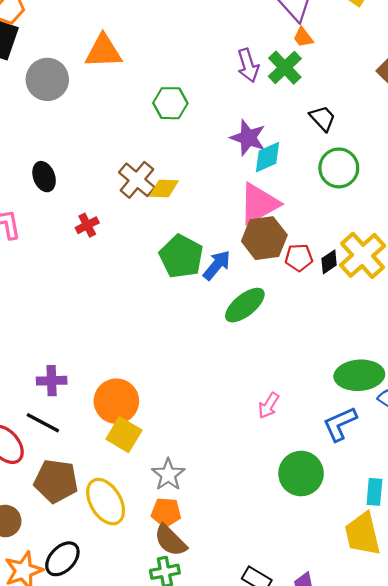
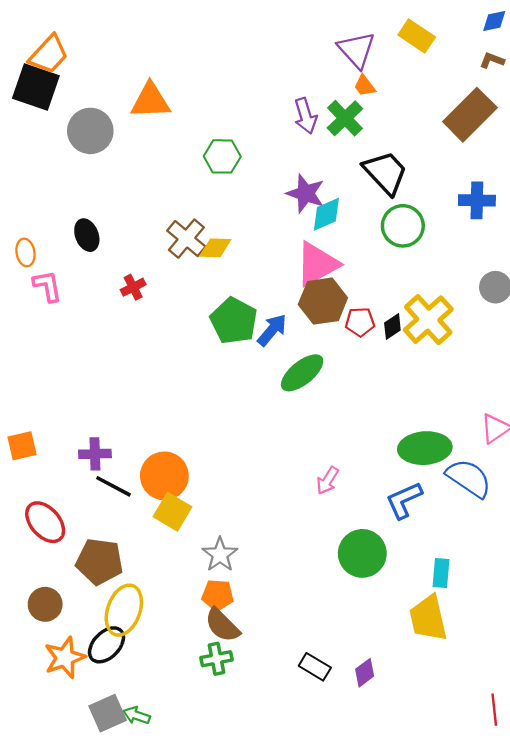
black trapezoid: (323, 118) -> (385, 173), size x1.6
black line: (43, 423) -> (113, 486), moved
yellow ellipse: (106, 502) -> (124, 610), moved, turned 51

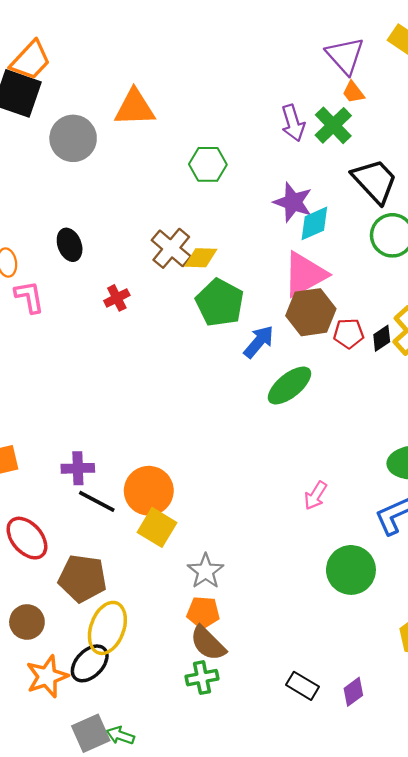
green pentagon: (234, 321) -> (220, 303), moved

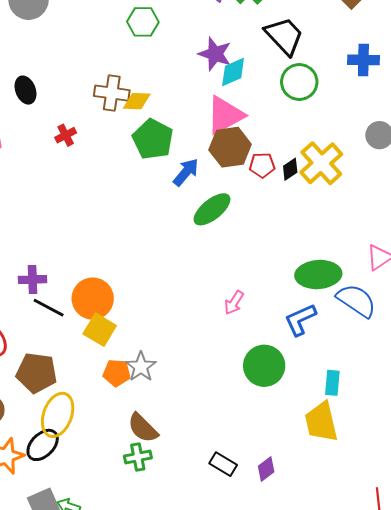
brown cross: (171, 248) -> (112, 93), turned -32
orange pentagon: (203, 613) -> (117, 373), moved

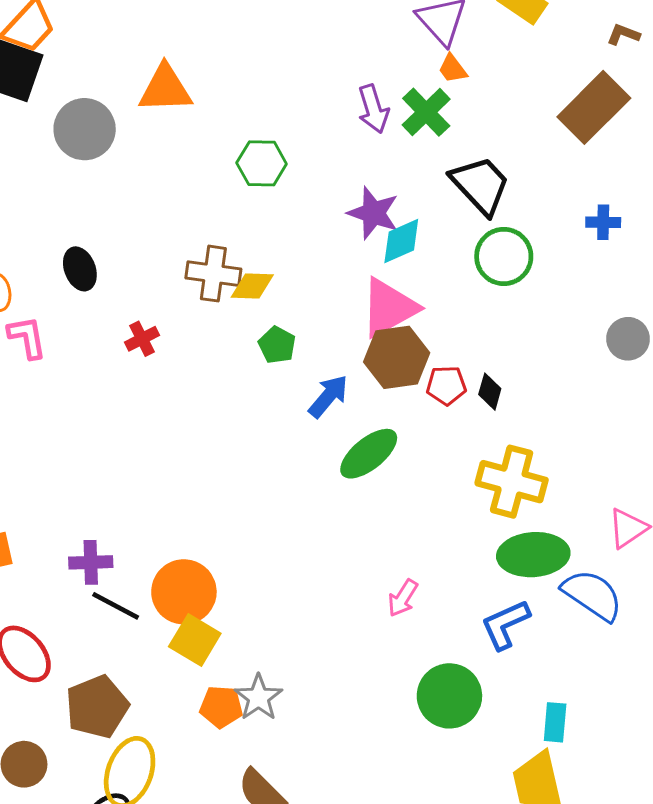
blue cross: (363, 60) -> (603, 222), size x0.7
green pentagon: (153, 139) -> (277, 345), size x0.6
yellow cross: (321, 163) -> (512, 482), moved, turned -33
black diamond: (290, 169) -> (490, 392), turned -40
brown pentagon: (37, 373) -> (97, 707), turned -30

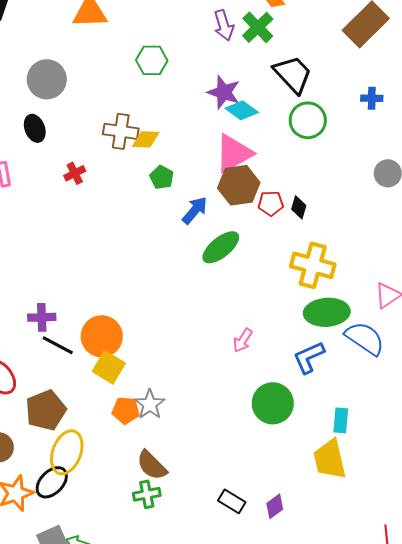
gray circle: (85, 129) -> (47, 79), moved
cyan diamond: (401, 241) -> (242, 110), turned 60

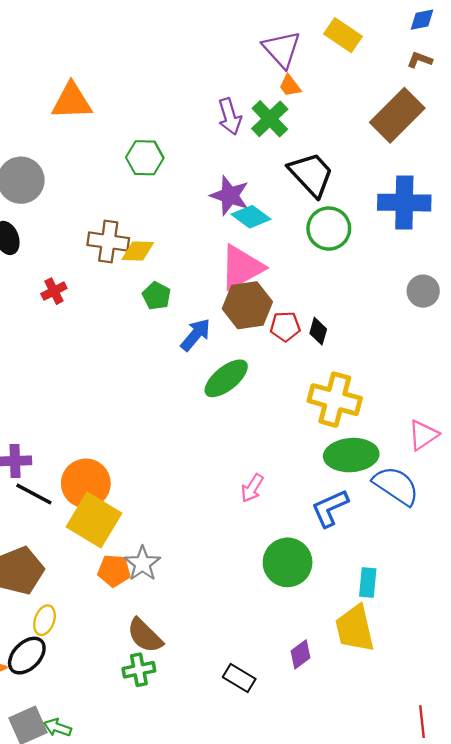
blue cross: (372, 98) -> (404, 203), size x2.0
yellow square: (109, 367) -> (94, 520), size x1.4
yellow ellipse: (67, 452) -> (45, 620), size x0.6
purple diamond: (275, 506) -> (301, 654), moved

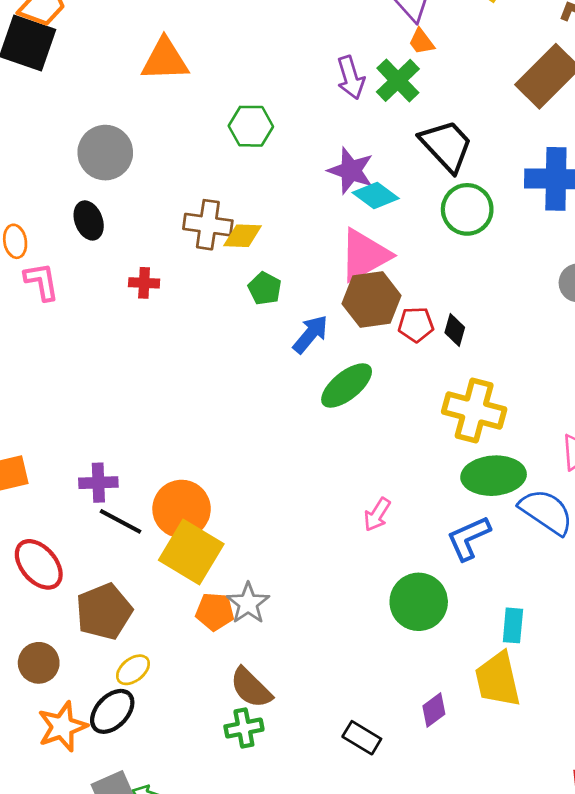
red cross: (54, 291) -> (144, 283), turned 30
yellow ellipse: (45, 620) -> (133, 670), turned 32

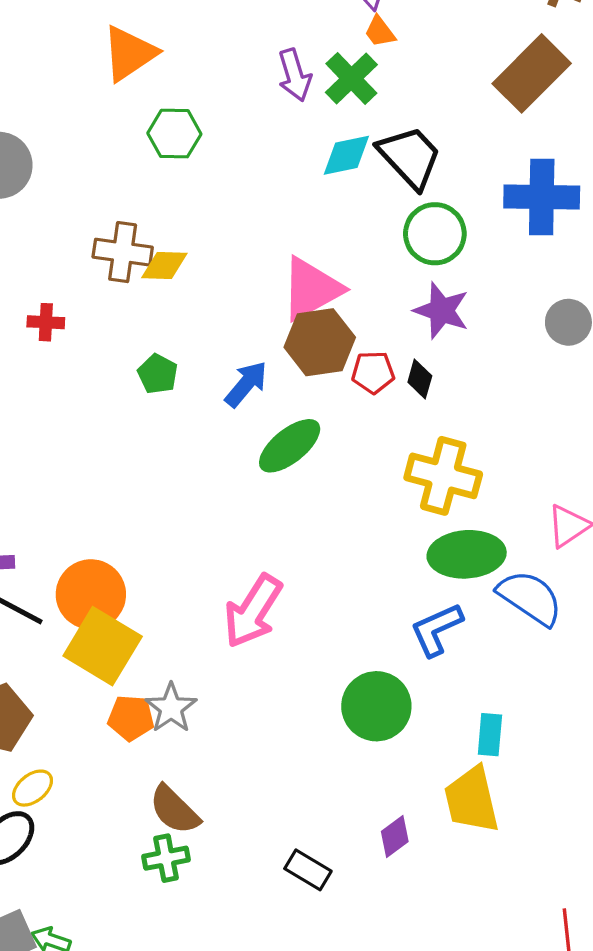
orange triangle: (165, 60) -> (129, 53), moved, turned -32
purple star: (351, 171) -> (442, 311), moved
cyan diamond: (376, 196) -> (346, 155), moved, turned -48
green pentagon: (265, 288) -> (158, 374), moved
pink arrow: (377, 514) -> (253, 611), moved, size x1.8

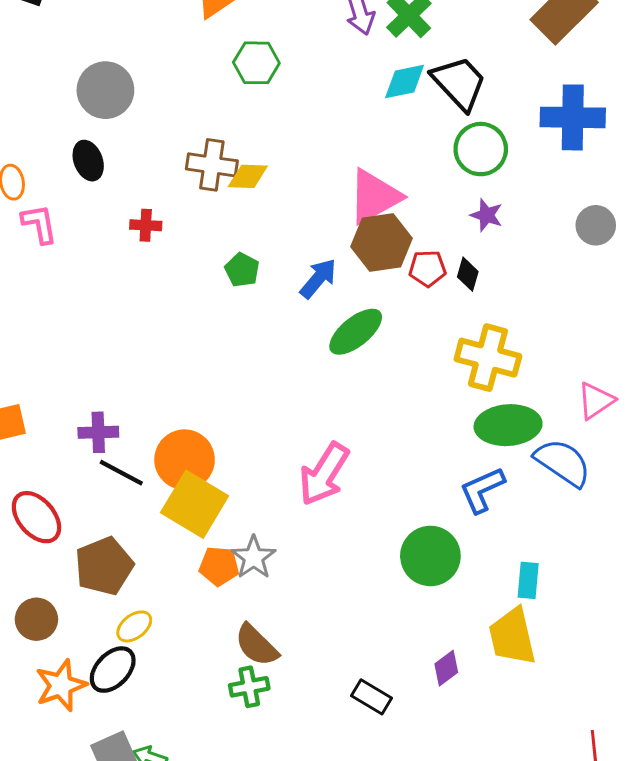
purple star: (442, 311) -> (486, 215), size x0.7

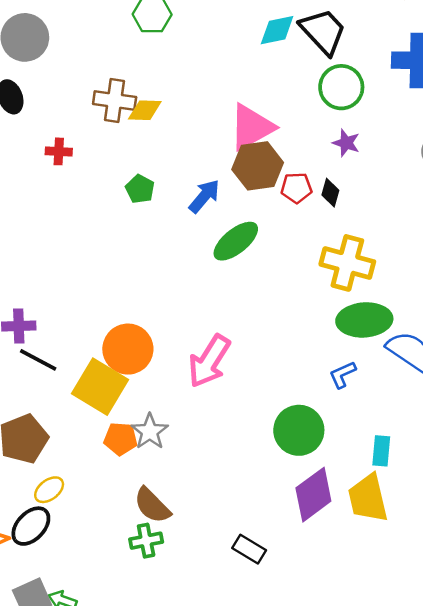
orange circle: (185, 460) -> (128, 349), moved
blue L-shape: (482, 490) -> (342, 375), size x0.7
purple diamond: (446, 668) -> (313, 495), moved, size x1.8

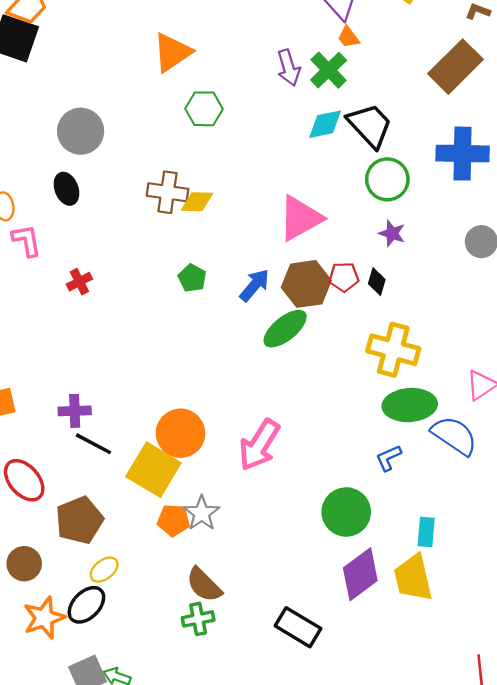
red cross: (59, 151) -> (79, 282), moved, turned -30
brown hexagon: (258, 166) -> (306, 284), moved
black rectangle: (249, 549) -> (298, 627), size x1.4

